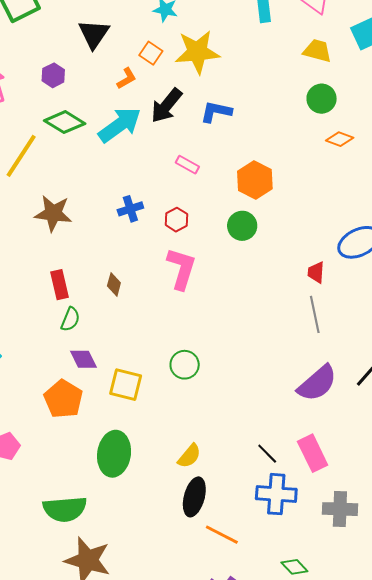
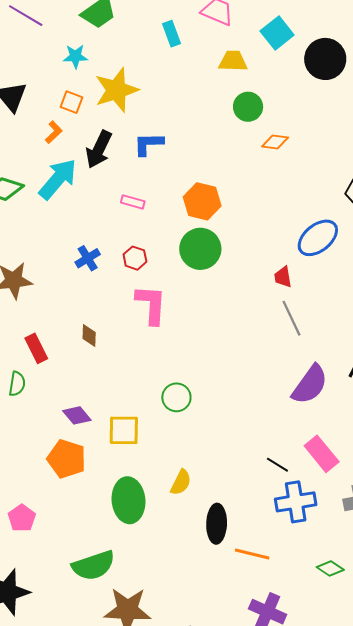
green circle: (242, 226) -> (200, 249), size x1.4
green semicircle: (70, 319) -> (17, 384), moved
yellow semicircle: (189, 456) -> (181, 482), moved

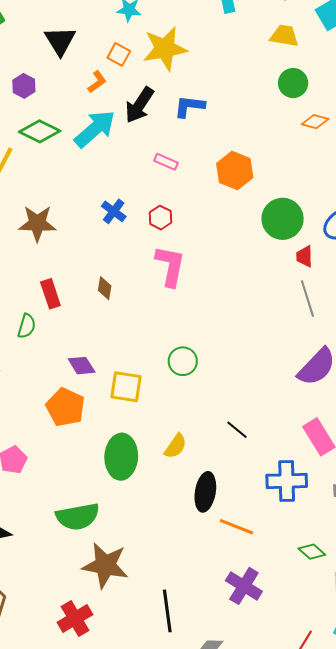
green circle: (200, 249) -> (283, 219), moved
blue cross: (88, 258) -> (114, 211), turned -30
black line: (277, 465) -> (237, 430), moved

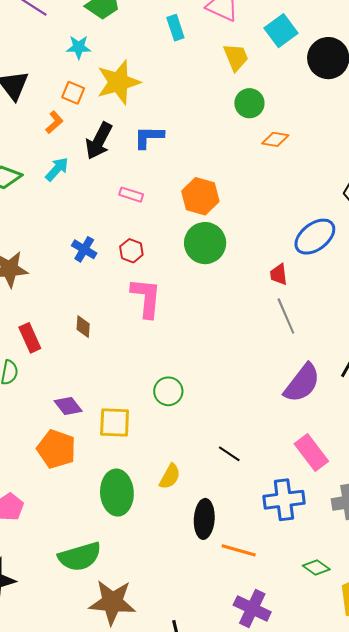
yellow trapezoid: (284, 36) -> (236, 57), turned 64
cyan arrow: (95, 129) -> (57, 169), size x0.6
green circle: (283, 219) -> (205, 243), moved

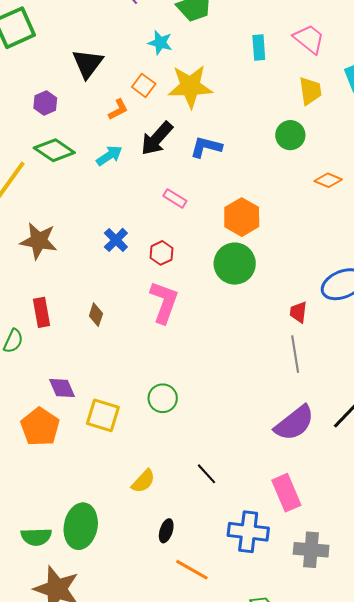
green circle: (249, 103) -> (290, 135), moved
green ellipse: (117, 493) -> (81, 526), moved
black ellipse: (204, 519) -> (166, 531), size x0.6
green semicircle: (80, 557) -> (36, 537), size x0.7

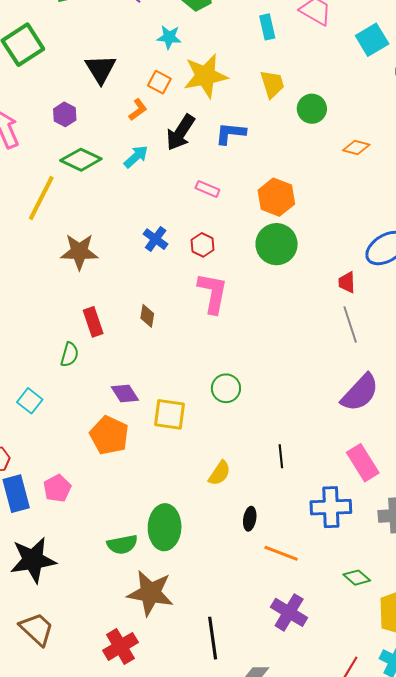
yellow trapezoid: (310, 91) -> (272, 84), moved
black line: (206, 474) -> (281, 456), turned 45

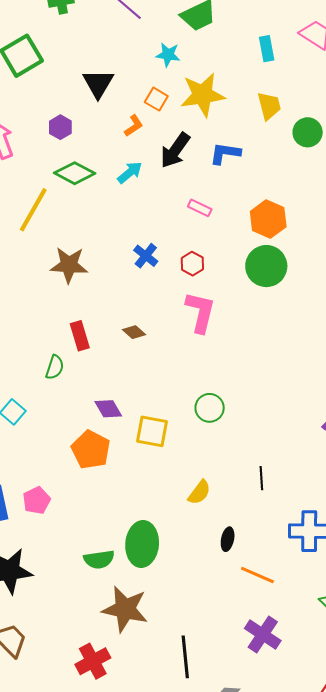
brown diamond: (147, 316) -> (134, 332), turned -60

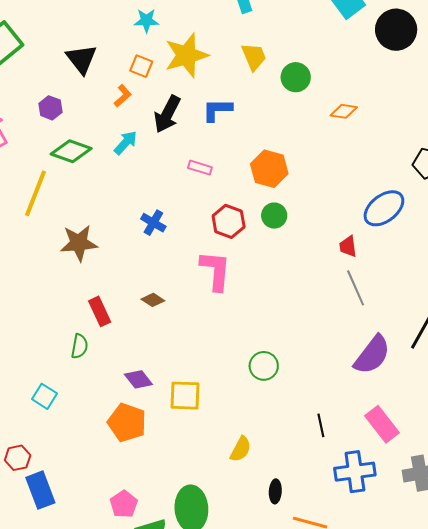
red hexagon: (192, 264) -> (229, 221), moved, size x1.4
green circle: (266, 266) -> (274, 216), size x0.6
green circle: (210, 408) -> (264, 366), moved
black line: (261, 478) -> (321, 425), moved
pink pentagon: (37, 500) -> (124, 504), moved

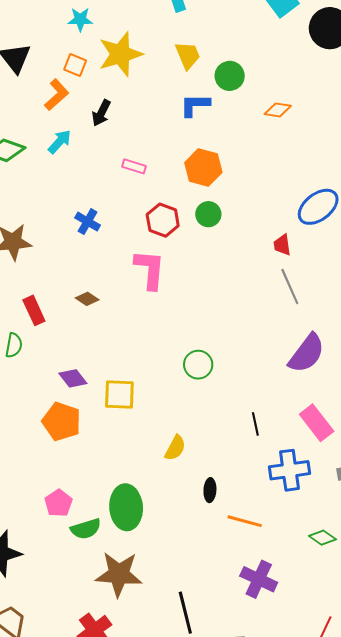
orange L-shape: (123, 96) -> (57, 95), size x1.4
blue L-shape: (217, 110) -> (195, 105), moved
black arrow: (167, 114) -> (101, 113), size x0.7

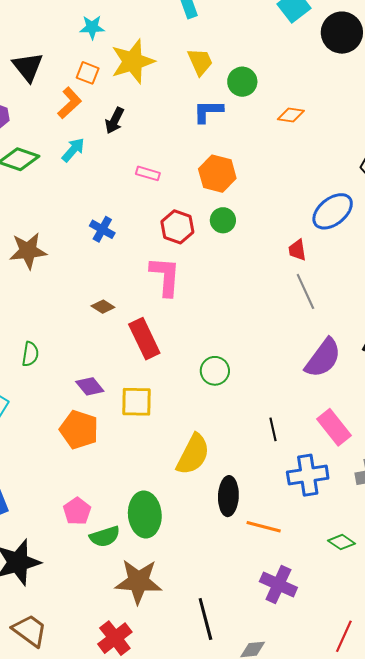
red rectangle: (34, 310) -> (144, 339), moved, size x1.4
yellow semicircle: (175, 448) -> (193, 454), size x1.6
black ellipse: (210, 490) -> (228, 496), size x1.6

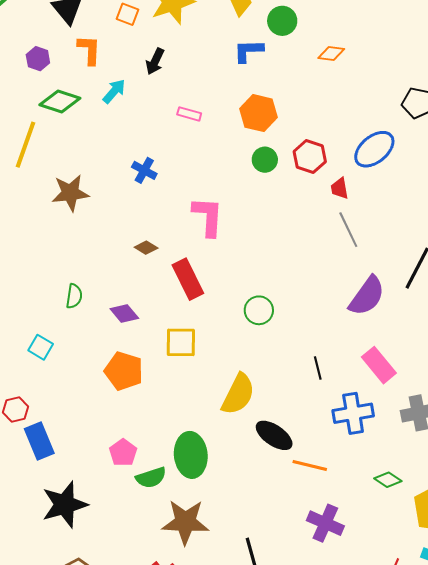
orange L-shape: (70, 103) -> (89, 50), moved, turned -44
red hexagon: (177, 227) -> (310, 157), moved
purple diamond: (90, 386) -> (124, 314), moved
black ellipse: (228, 496) -> (274, 435), turned -57

